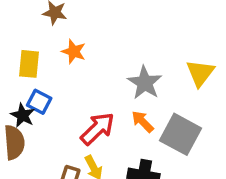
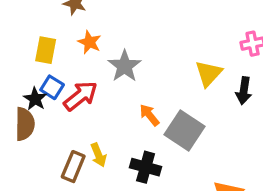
gray star: (145, 83) -> (125, 66), moved
red arrow: (97, 129) -> (81, 96), moved

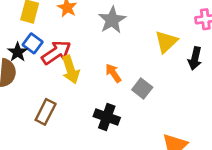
gray star: (125, 66) -> (112, 20), moved
gray square: (185, 130) -> (142, 88), size x0.6
yellow arrow: (99, 155) -> (71, 70), moved, size x1.4

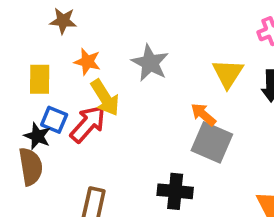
yellow arrow: (71, 70) -> (105, 98), moved
orange arrow: (113, 73) -> (203, 115), moved
gray square: (142, 88) -> (212, 142), size x1.5

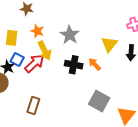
gray square: (212, 142) -> (99, 101), moved
black cross: (175, 191) -> (74, 65), moved

